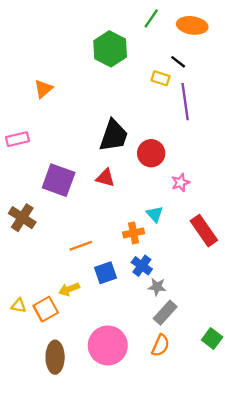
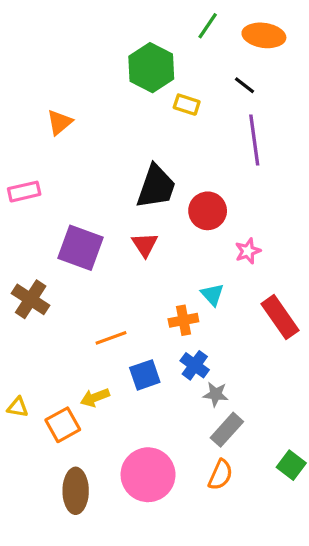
yellow rectangle: (161, 78) -> (187, 105), moved
red triangle: (105, 178) -> (145, 245), turned 42
yellow triangle: (19, 306) -> (18, 407), moved

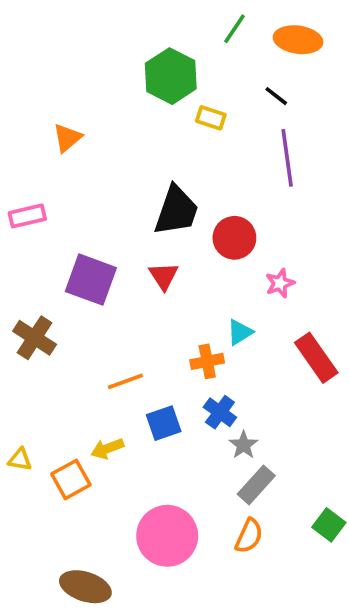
cyan triangle: (212, 295) -> (240, 332), turned 40
gray star: (216, 394) -> (244, 445), turned 30
brown ellipse: (76, 491) -> (85, 587), moved, turned -72

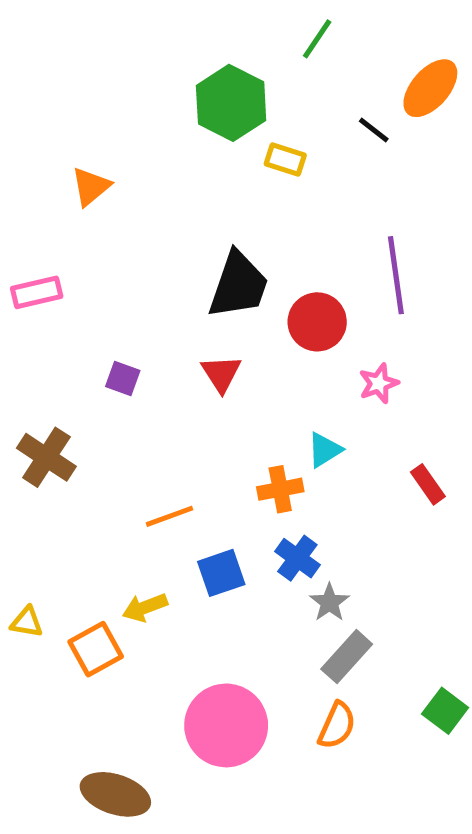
orange ellipse: (298, 40) -> (430, 88), moved, turned -57
purple line: (287, 158) -> (396, 275), moved
purple square: (91, 280) -> (123, 379), size x0.5
red rectangle: (316, 358) -> (428, 484), size x0.6

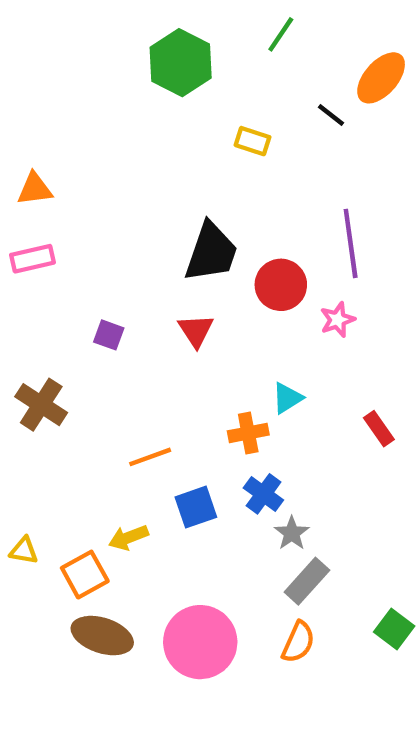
green hexagon: (231, 103) -> (181, 63), moved
orange triangle: (91, 187) -> (35, 189), moved, turned 33
pink star: (379, 383) -> (337, 320), moved
brown ellipse: (115, 794) -> (102, 636), moved

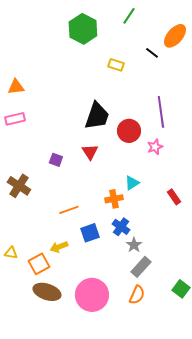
purple square: (109, 335) -> (56, 160), moved

